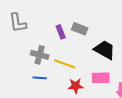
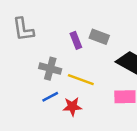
blue line: (40, 78) -> (50, 97), turned -32
red star: (76, 86) -> (72, 107), moved

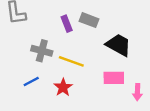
blue line: (50, 97) -> (31, 81), moved
red star: (72, 107) -> (63, 87), turned -30

